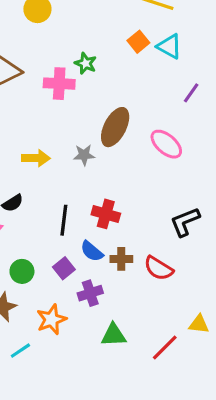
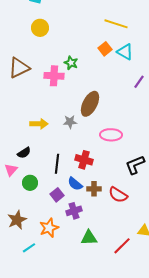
pink ellipse: (166, 144) -> (111, 135), moved, turned -40
green circle: (22, 271) -> (30, 183), moved

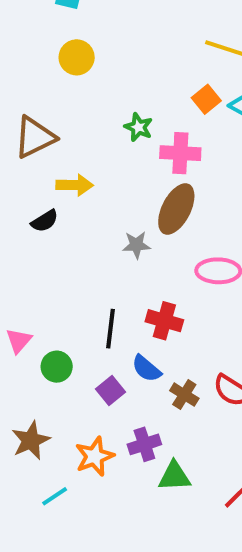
pink cross: (54, 76) -> (180, 153), moved
yellow arrow: (39, 124) -> (75, 185), moved
black semicircle: (24, 153) -> (45, 221), moved
brown cross: (94, 189) -> (184, 395), moved, turned 32
purple cross: (74, 211) -> (144, 444), moved

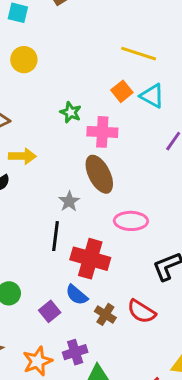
brown ellipse: (176, 209) -> (99, 174), turned -54
gray star: (136, 245) -> (69, 201), turned -30
red cross: (164, 321) -> (90, 259), size x1.4
black line: (111, 329) -> (56, 236), moved

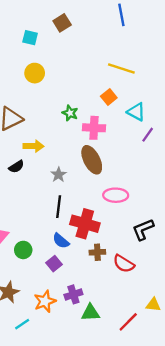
cyan triangle: (152, 96) -> (136, 112), moved
gray star: (69, 201) -> (59, 175), moved
blue semicircle: (77, 295) -> (61, 241), moved
brown cross: (105, 314) -> (97, 252), moved, turned -35

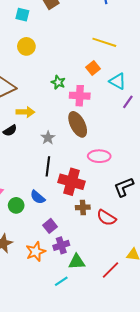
blue semicircle: (61, 241) -> (38, 197), moved
purple square: (54, 264) -> (50, 226), moved
cyan line: (22, 324) -> (61, 281), moved

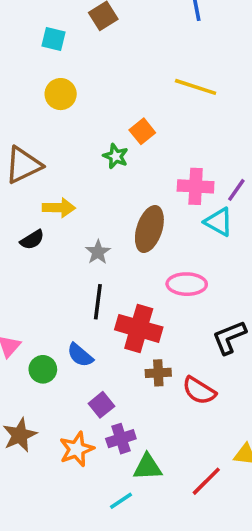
orange square: (93, 68) -> (142, 131), moved
cyan triangle: (118, 81) -> (219, 222), moved
pink cross: (80, 96) -> (196, 186), moved
brown ellipse: (78, 124) -> (149, 229), turned 45

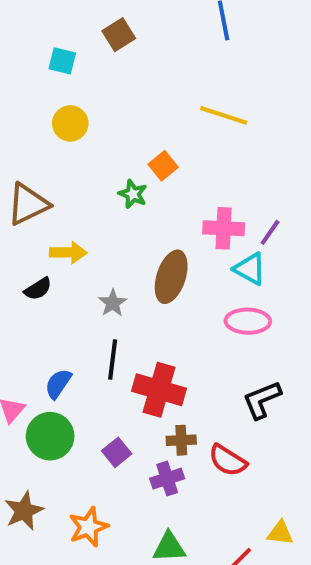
pink ellipse: (187, 284) -> (248, 321), moved
blue semicircle: (80, 355) -> (58, 384), moved, turned 84
green circle: (43, 369) -> (50, 436), size x1.5
purple square: (101, 405) -> (117, 452), moved
purple cross: (121, 439) -> (167, 479), moved

